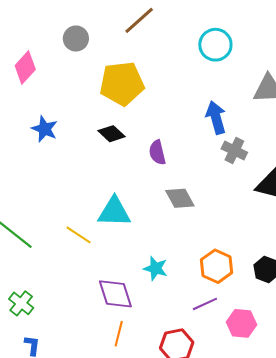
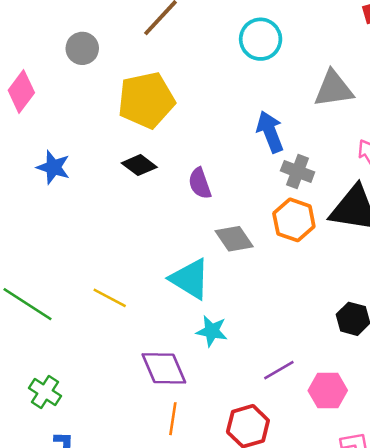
cyan triangle: (114, 212) -> (190, 279), moved, turned 36
orange hexagon: (216, 266) -> (294, 220), moved

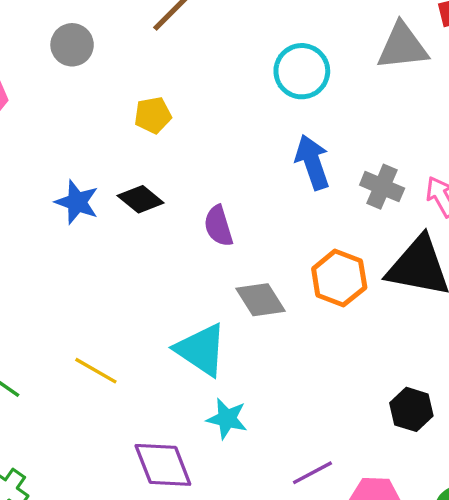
cyan circle: (261, 39) -> (302, 71), moved
gray triangle: (334, 89) -> (402, 46), moved
yellow pentagon: (146, 100) -> (153, 115), size x0.5
blue star: (53, 167) -> (77, 202), moved
gray cross: (298, 171) -> (382, 187), moved

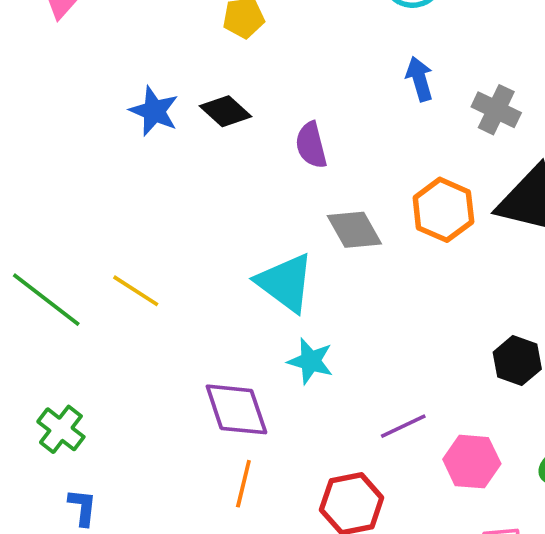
blue arrow: (312, 162) -> (420, 79), size x0.7
yellow line: (96, 371) -> (136, 291), moved

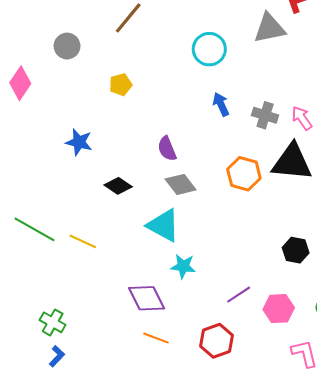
black diamond: (225, 111) -> (118, 186), moved
gray diamond: (354, 230) -> (181, 184), moved
green line: (46, 300) -> (35, 229), moved
orange line: (243, 484) -> (156, 338), turned -75
blue L-shape: (82, 507) -> (57, 356), moved, turned 45

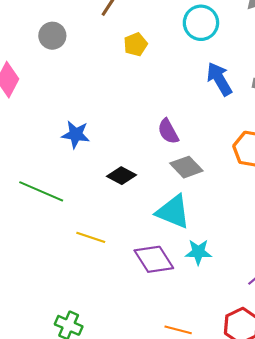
yellow pentagon: (121, 85) -> (135, 44), moved
blue arrow: (221, 104) -> (219, 79), size x1.4
green line: (35, 229) -> (41, 191), moved
purple diamond: (147, 298) -> (154, 259), moved

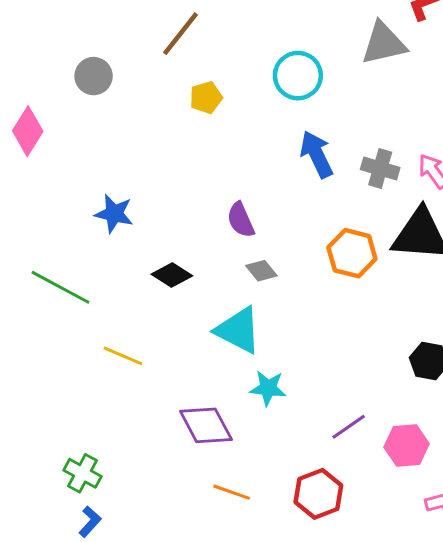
gray diamond: (186, 167) -> (261, 271), size x0.7
purple diamond: (154, 259) -> (206, 425), moved

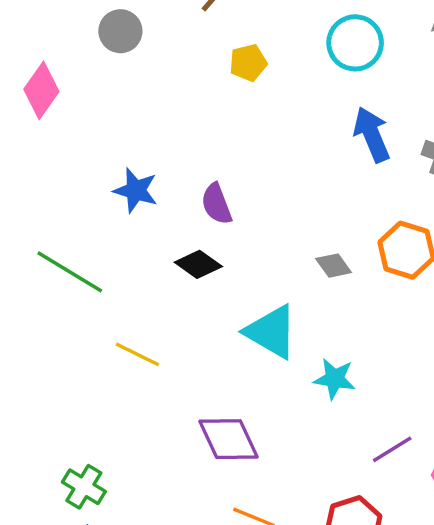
purple semicircle: (241, 220) -> (217, 204), moved
gray diamond: (261, 271) -> (334, 266), moved
cyan star: (268, 388) -> (335, 379), moved

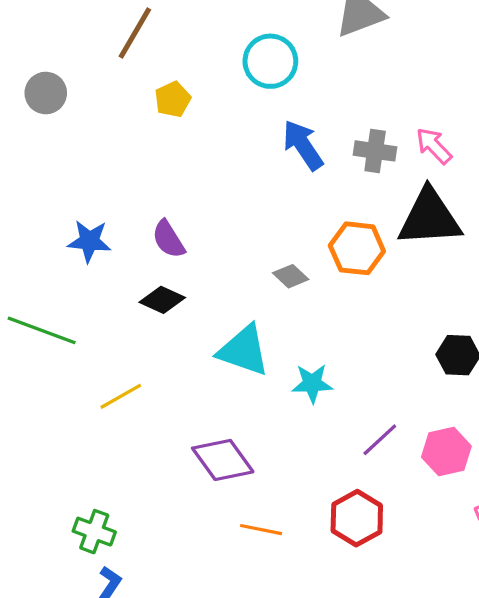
yellow line: (137, 354) -> (121, 396), turned -45

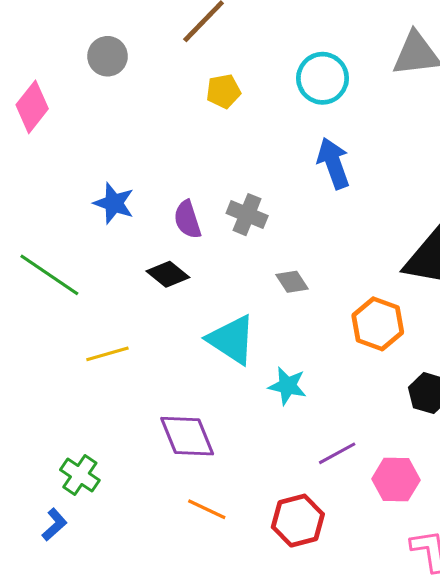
gray cross: (375, 151) -> (247, 215), moved
orange hexagon: (357, 248) -> (378, 324), moved
green cross: (94, 532) -> (80, 475), moved

